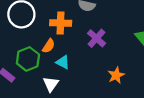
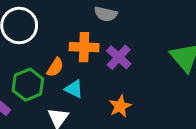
orange cross: (61, 23) -> (84, 47), moved
orange star: (116, 75) -> (120, 106), moved

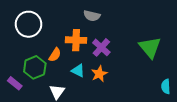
cyan triangle: (74, 89) -> (78, 71), moved
orange star: (120, 106) -> (99, 74), moved

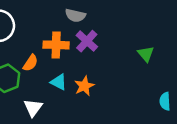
purple cross: (101, 47) -> (87, 41), moved
green triangle: (150, 47) -> (146, 54), size x0.6

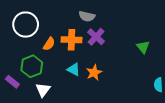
orange semicircle: (30, 63) -> (49, 44), moved
white triangle: (33, 108) -> (43, 90), moved

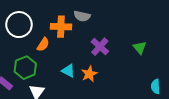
purple cross: (96, 37) -> (100, 47), moved
orange cross: (72, 40) -> (61, 27), moved

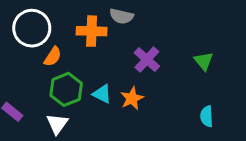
orange semicircle: (43, 44) -> (53, 57), moved
green hexagon: (25, 68) -> (66, 89), moved
cyan semicircle: (155, 86) -> (207, 116), moved

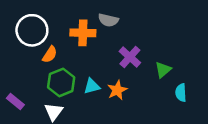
green triangle: (204, 61) -> (163, 70), moved, turned 30
cyan triangle: (102, 94) -> (92, 86), turned -42
cyan semicircle: (207, 116) -> (181, 93), moved

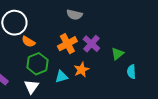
orange cross: (83, 33) -> (67, 44), moved, turned -30
orange semicircle: (50, 54) -> (28, 42), turned 88
cyan triangle: (92, 86) -> (61, 77), moved

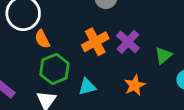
orange semicircle: (28, 42) -> (42, 39), turned 32
orange star: (81, 70) -> (135, 85), moved

